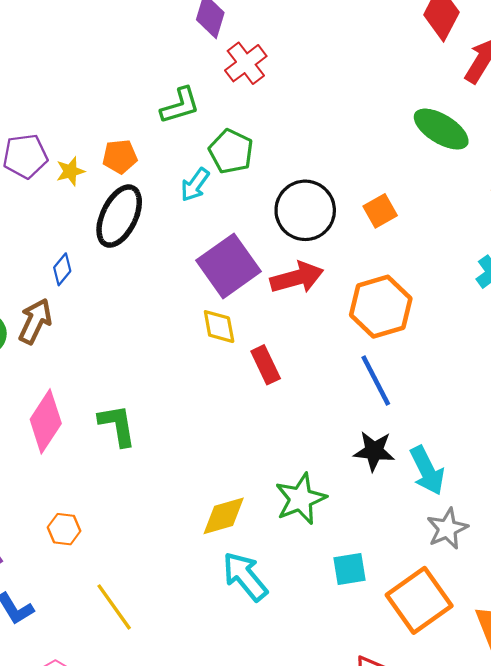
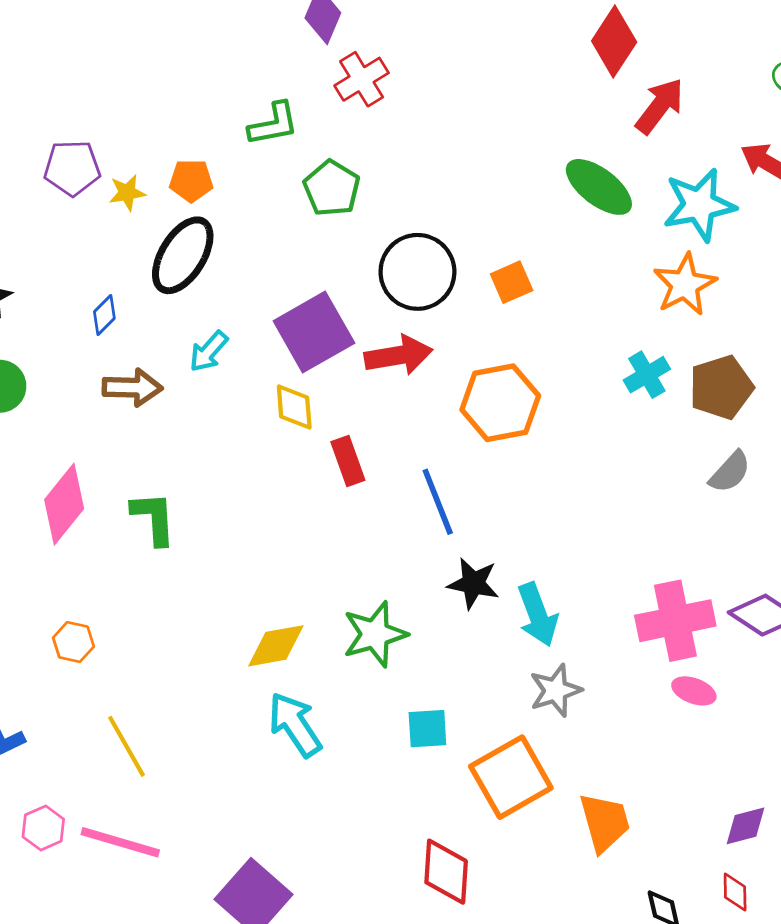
cyan arrow: (195, 185) -> (209, 351), moved
brown arrow: (35, 321) -> (132, 388), moved, turned 60
blue line: (376, 381) -> (438, 502), moved

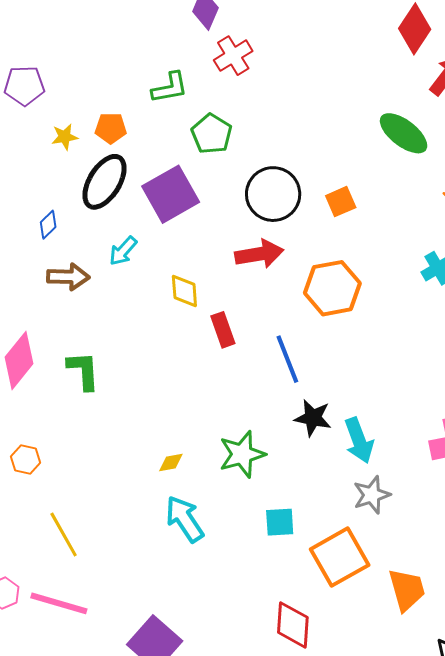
purple pentagon: (72, 168) -> (24, 86), moved
purple square: (314, 332) -> (171, 194), moved
yellow diamond: (276, 646) -> (171, 462), size x0.6

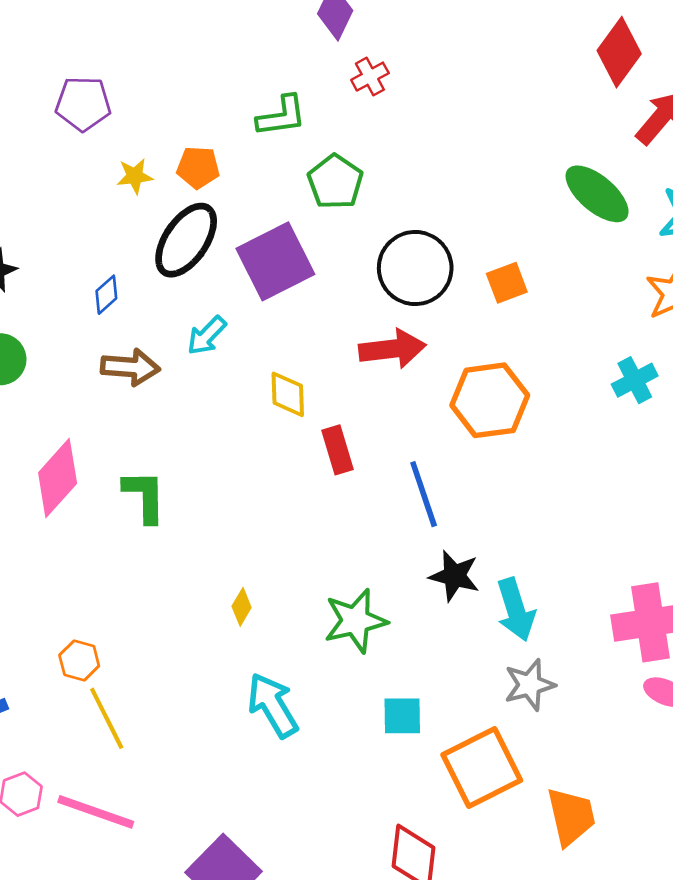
red cross: (233, 56) -> (370, 77), size x0.7
orange hexagon: (26, 460) -> (79, 660), moved
yellow diamond: (171, 462) -> (242, 607), moved, turned -52

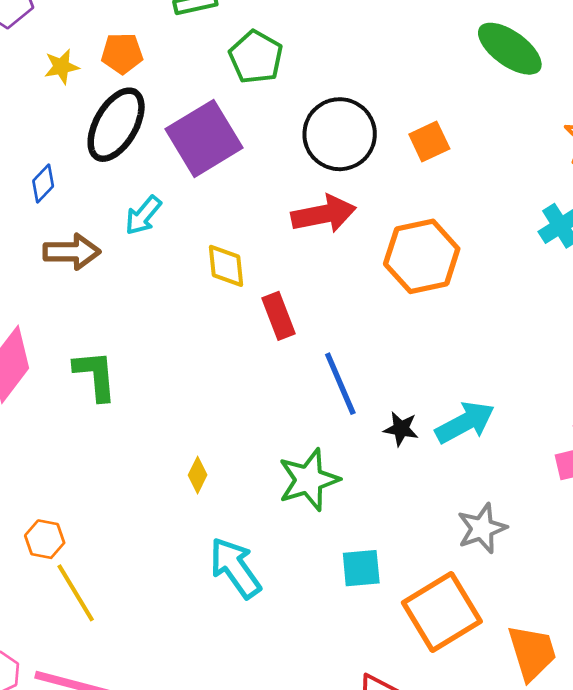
blue line: (424, 494) -> (340, 384), moved
black star: (454, 576) -> (401, 429), size x0.7
cyan arrow: (516, 610) -> (465, 422), moved, turned -96

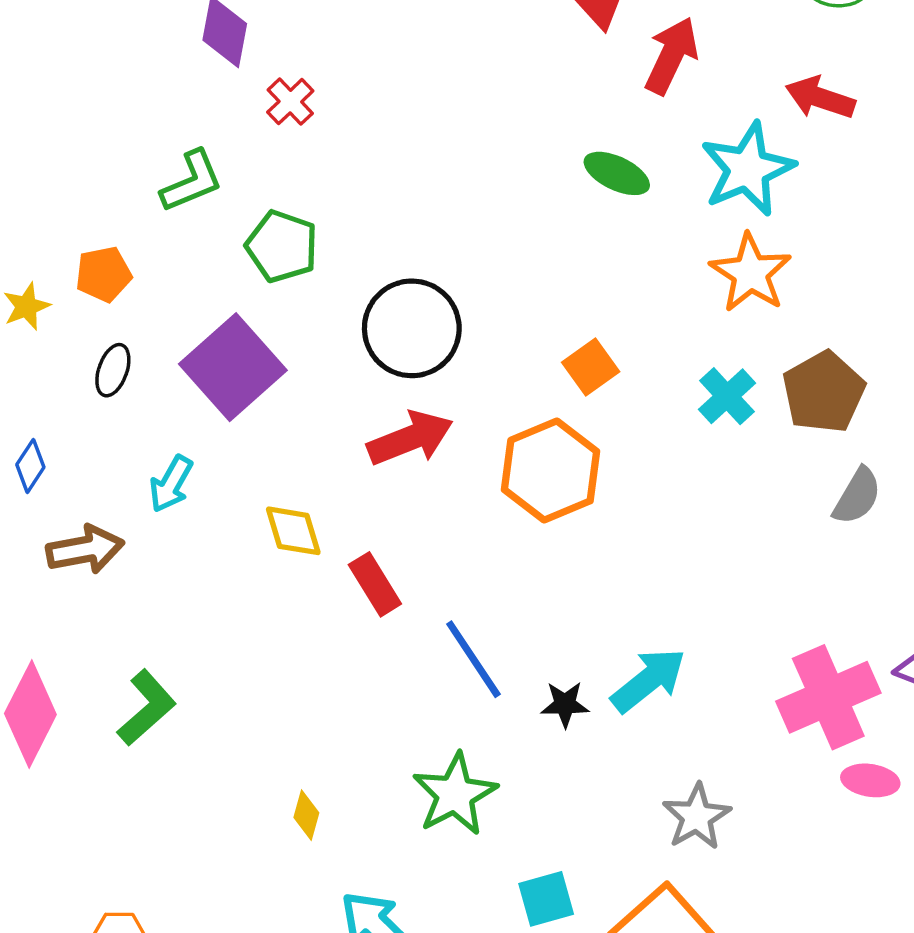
green ellipse: (510, 49) -> (617, 173), size x0.7
black ellipse: (116, 125) -> (113, 370), size x0.5
orange square: (429, 141) -> (591, 367), moved
green L-shape: (95, 375) -> (147, 708), turned 64

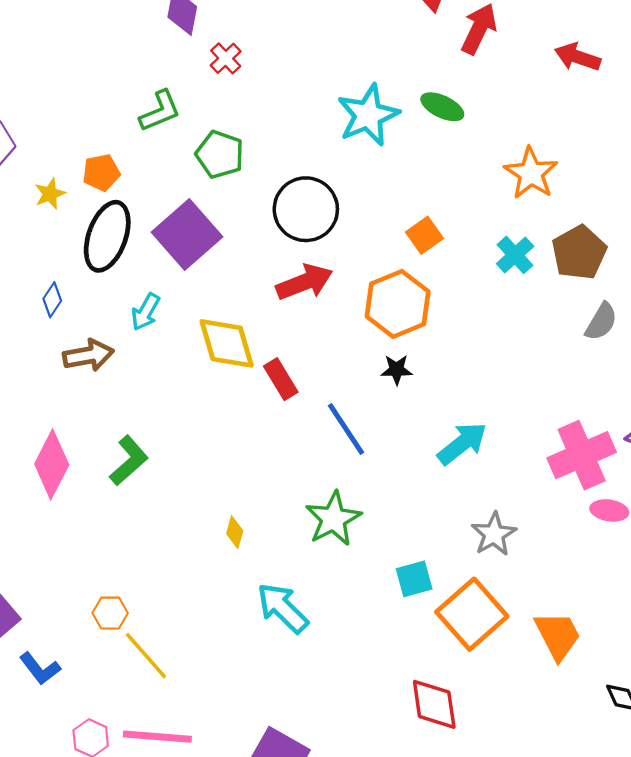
cyan star: (747, 169) -> (368, 115), moved
black ellipse: (113, 370) -> (107, 236), size x2.0
yellow diamond: (293, 531) -> (227, 343), size x1.5
black star: (565, 704) -> (397, 370), moved
cyan square: (546, 899) -> (414, 579), moved

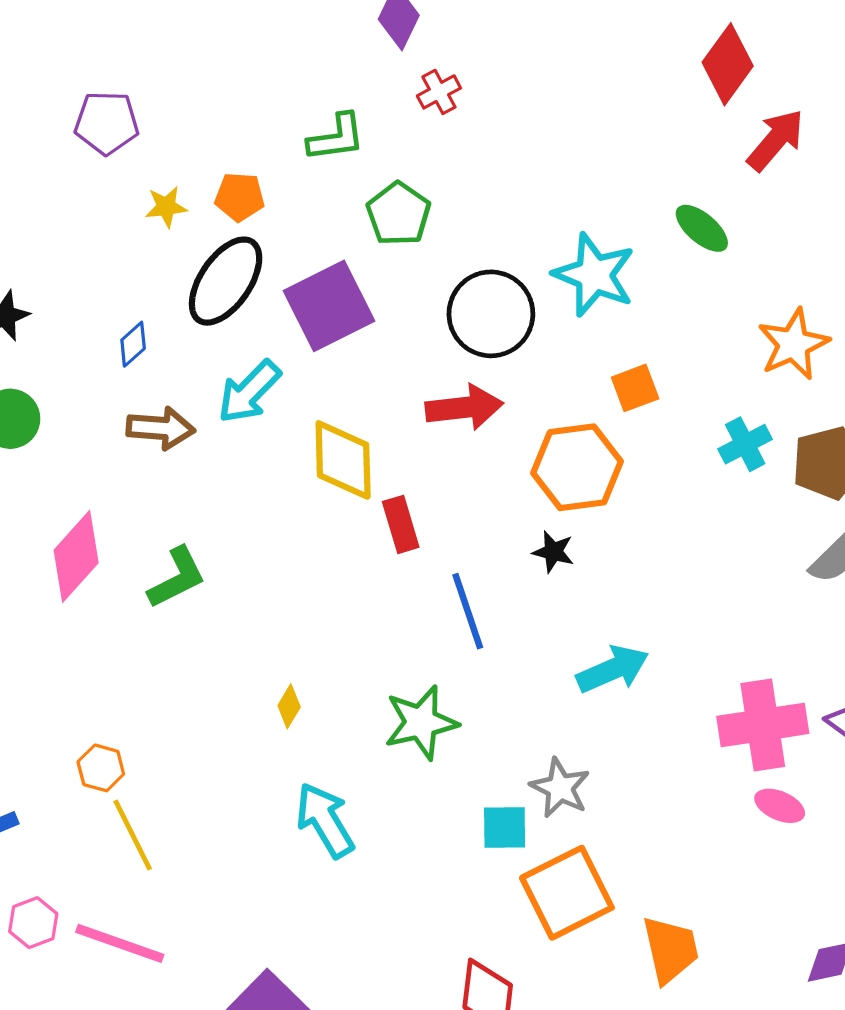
cyan star: (368, 115) -> (594, 275), moved, turned 30
cyan arrow: (146, 312) -> (249, 392), size x1.4
gray star: (494, 534) -> (560, 788), moved, turned -30

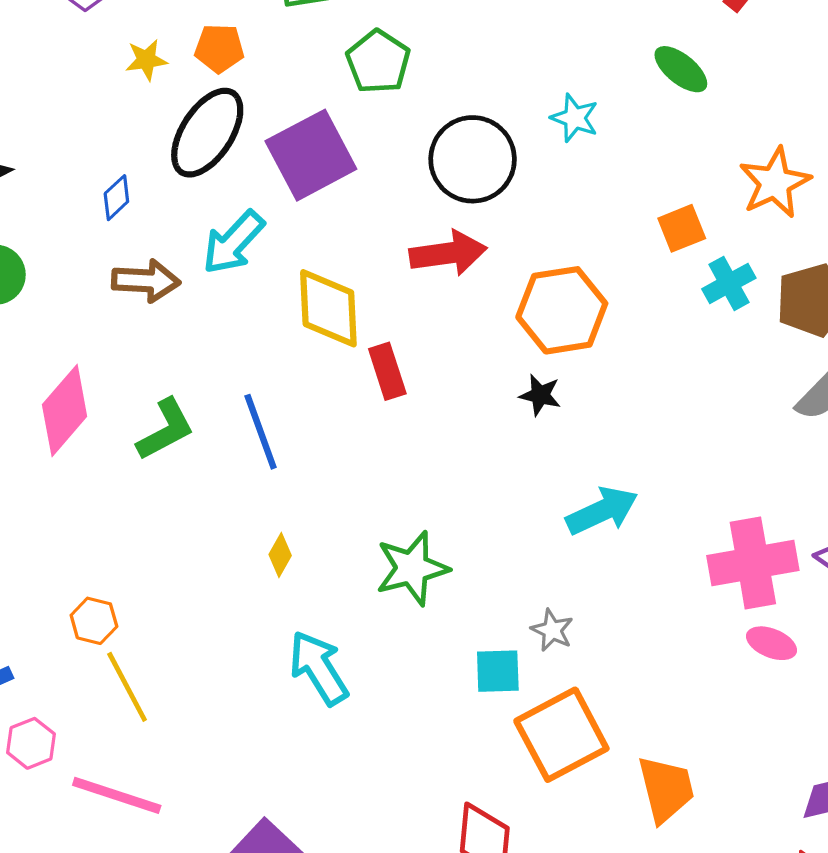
cyan star: (594, 275) -> (575, 118), size x0.6
orange square: (635, 388) -> (682, 228), moved
blue line: (468, 611) -> (261, 432), moved
gray star: (560, 788) -> (552, 630), size x0.7
pink hexagon: (33, 923) -> (31, 743), moved

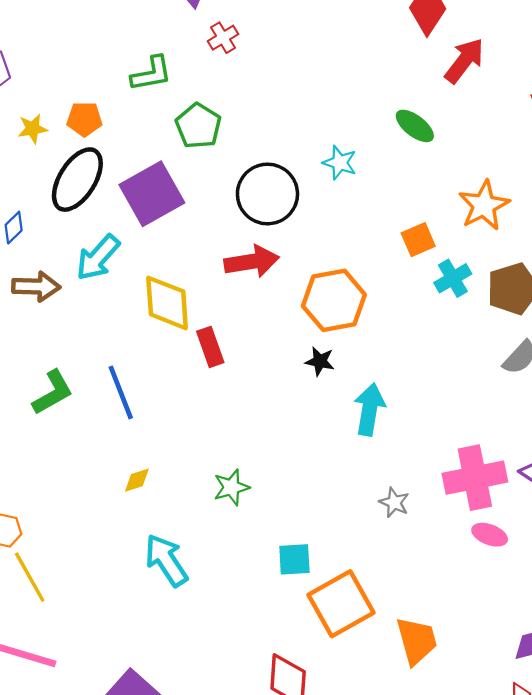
cyan arrow: (602, 511) -> (370, 409), moved, turned -54
yellow diamond: (280, 555) -> (137, 480), turned 44
green star: (412, 568) -> (231, 487), size x0.7
gray star: (552, 630) -> (394, 502), moved

